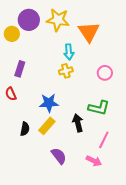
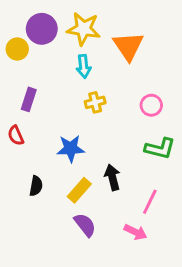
cyan arrow: (69, 52) -> (84, 66), moved
green L-shape: (99, 108) -> (160, 148), moved
yellow rectangle: (47, 126) -> (79, 190), moved

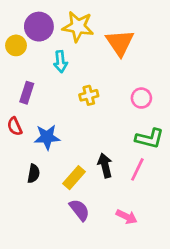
cyan arrow: (84, 66) -> (60, 62), moved
blue star: (71, 148) -> (47, 137), moved
pink line: (150, 202) -> (137, 169), moved

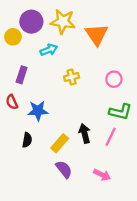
cyan arrow: (60, 62) -> (49, 50), turned -105

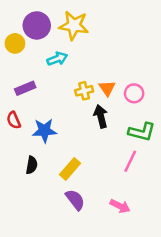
orange triangle: (97, 35) -> (107, 88), moved, size x0.6
purple rectangle: (22, 75) -> (25, 88), turned 49
black arrow: (85, 133) -> (101, 116), moved

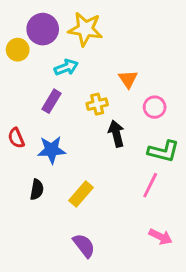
purple rectangle: (25, 88) -> (52, 101), moved, turned -36
orange triangle: (107, 88) -> (128, 79), moved
purple semicircle: (75, 200) -> (84, 245), moved
pink arrow: (120, 206) -> (160, 237), moved

